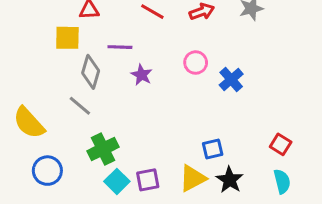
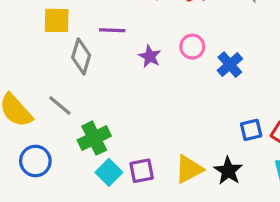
purple star: (142, 75) -> (150, 56), moved
gray line: (80, 106) -> (60, 105), moved
blue square: (213, 149) -> (251, 130), moved

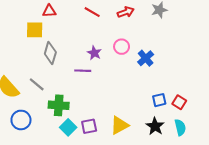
purple line: (112, 30) -> (83, 71), moved
green cross: (94, 138) -> (59, 105), turned 30
black star: (228, 171) -> (155, 126), moved

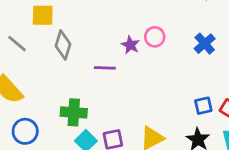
purple star: (94, 53) -> (130, 45), moved
blue cross: (146, 58) -> (205, 44), moved
gray line: (37, 84) -> (17, 44), moved

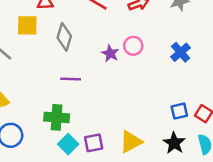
gray diamond: (63, 45) -> (64, 37), moved
purple line: (105, 68) -> (71, 79), moved

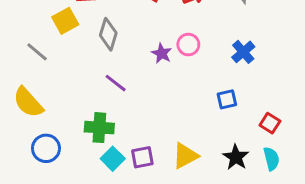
yellow square: (27, 25) -> (65, 21), turned -30
purple line: (71, 79) -> (116, 83), turned 36
blue square: (179, 111) -> (227, 99), moved

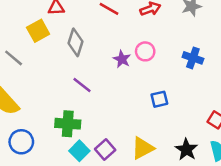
blue cross: (243, 52) -> (193, 58), turned -30
blue square: (227, 99) -> (159, 99), moved
purple square: (142, 157) -> (105, 150), turned -30

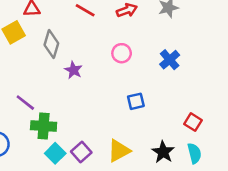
blue cross: (193, 58) -> (170, 60), turned 30
purple star: (122, 59) -> (73, 70), moved
purple line: (82, 85) -> (25, 103), moved

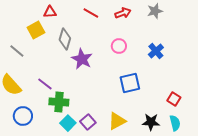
purple star: (73, 70) -> (82, 59), size x1.5
blue square: (136, 101) -> (130, 83), size x1.5
black star: (163, 152) -> (151, 122), turned -30

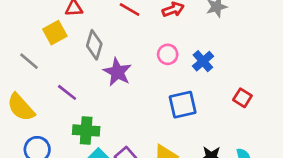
blue cross: (156, 51) -> (203, 61), moved
purple line: (45, 84) -> (67, 92), moved
red square: (174, 99) -> (242, 98), moved

